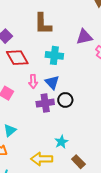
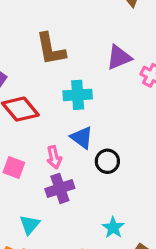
pink arrow: (33, 81) -> (54, 157), moved
purple cross: (45, 103) -> (60, 188), moved

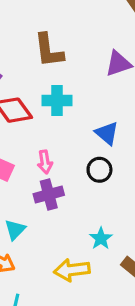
cyan cross: (78, 95) -> (57, 101), moved
blue triangle: (82, 138) -> (107, 133), moved

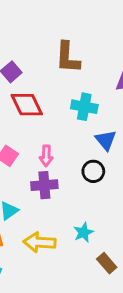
cyan cross: (57, 101) -> (84, 107), moved
yellow arrow: (72, 270) -> (39, 242), moved

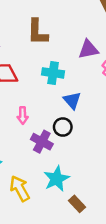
purple cross: (44, 185) -> (42, 142), moved, turned 35
cyan star: (83, 232) -> (56, 179), size x1.5
yellow arrow: (39, 242) -> (20, 188), turned 60

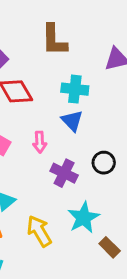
blue triangle: (72, 100) -> (72, 121), moved
black circle: (63, 127) -> (104, 163), moved

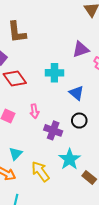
brown L-shape: (54, 40) -> (17, 32), moved
blue triangle: (72, 121) -> (76, 93), moved

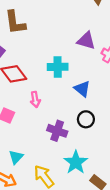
purple triangle: (81, 49) -> (86, 41), turned 36
pink arrow: (34, 111) -> (35, 100), moved

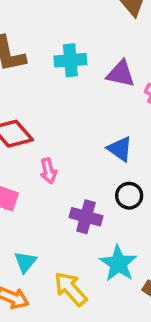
cyan cross: (58, 67) -> (70, 60), moved

